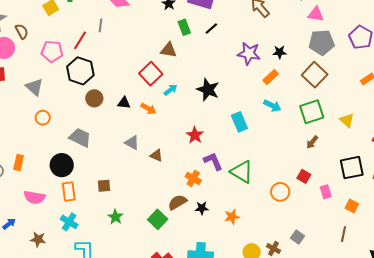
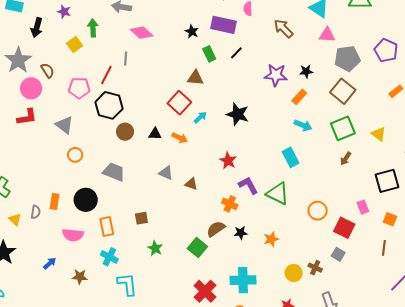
pink triangle: (316, 14) -> (327, 35), moved
cyan rectangle: (239, 122) -> (291, 157), moved
black circle: (62, 165) -> (86, 200), moved
red square: (304, 176) -> (344, 228), moved, size x1.5

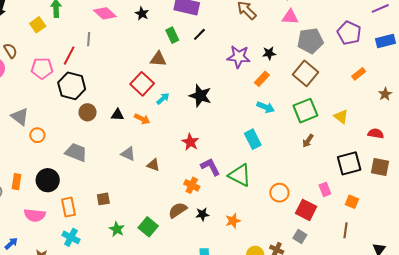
black star: (192, 31) -> (142, 14), moved
gray triangle: (64, 125) -> (20, 117), moved
green square: (197, 248) -> (148, 227), moved

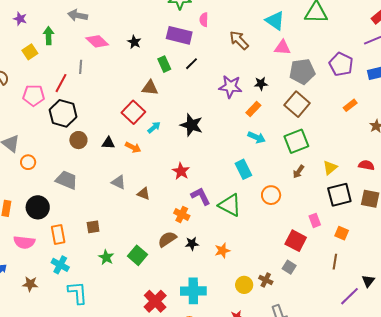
yellow triangle: (341, 117) -> (330, 168), moved, turned 42
orange circle: (279, 193) -> (271, 195), moved

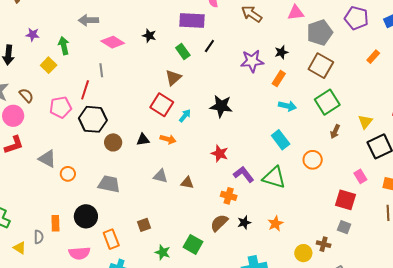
brown triangle: (150, 88) -> (173, 78), turned -36

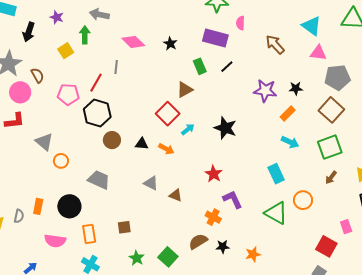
gray arrow: (88, 20) -> (99, 15), moved
green triangle: (274, 177) -> (276, 213), moved

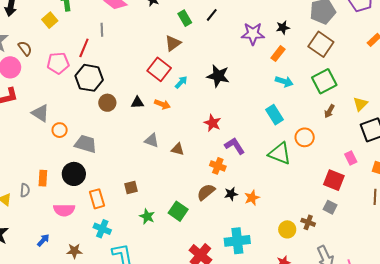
gray trapezoid: (99, 180) -> (86, 144), moved
orange star: (253, 254) -> (252, 198), moved

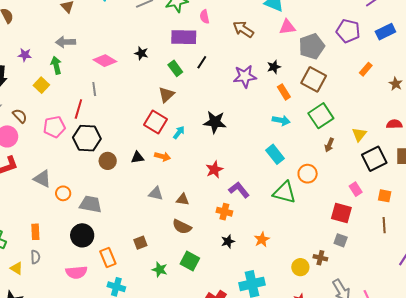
orange rectangle: (278, 54) -> (284, 92), moved, turned -63
red star: (212, 123) -> (214, 170), turned 30
orange rectangle: (43, 178) -> (35, 232), moved
brown semicircle: (206, 192) -> (182, 227), moved, turned -108
black star: (231, 194) -> (228, 241), moved

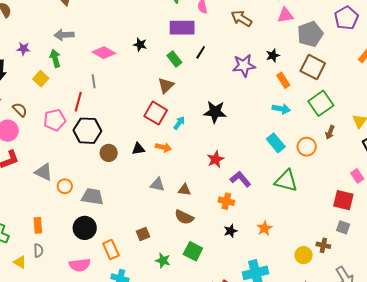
purple pentagon: (348, 31) -> (346, 18), turned 30
orange circle: (308, 174) -> (307, 147), moved

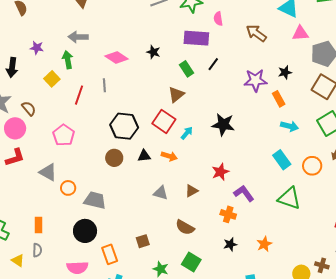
orange rectangle: (283, 80) -> (279, 99), moved
red line: (78, 102) -> (79, 95), moved
pink pentagon: (55, 120) -> (64, 135), moved, turned -30
black hexagon: (87, 131) -> (124, 126), moved
brown triangle: (184, 190) -> (192, 191), moved, turned -40

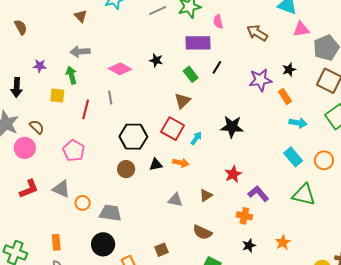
yellow square: (52, 79) -> (57, 96), turned -35
red L-shape: (15, 157) -> (29, 189), moved

